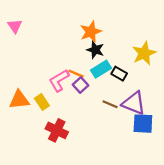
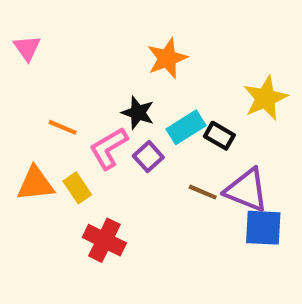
black star: (95, 50) -> (138, 113), moved
orange line: (76, 74) -> (63, 127), moved

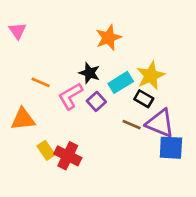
yellow star: (265, 98) -> (151, 76), moved
black rectangle: (219, 136) -> (144, 99), moved
yellow rectangle: (77, 188) -> (46, 150), moved

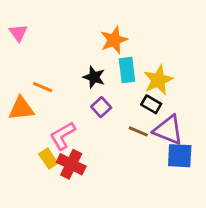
cyan rectangle: (121, 82) -> (127, 70), moved, turned -65
pink L-shape: (70, 96) -> (63, 136), moved
orange triangle: (23, 119) -> (21, 109), moved

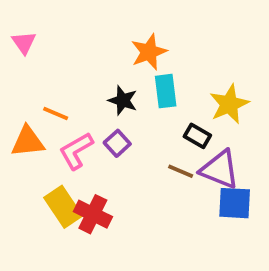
yellow star: (158, 80) -> (229, 104), moved
purple square: (101, 107) -> (117, 143), moved
pink L-shape: (63, 136) -> (76, 151), moved
yellow rectangle: (48, 159) -> (63, 207), size x1.5

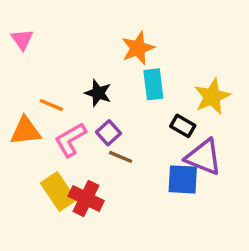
black star: (123, 100) -> (98, 93), moved
brown line: (181, 171) -> (121, 157), moved
blue square: (235, 203) -> (183, 179), moved

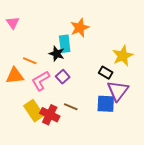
cyan rectangle: (153, 84) -> (65, 44), moved
brown line: (121, 157) -> (71, 107), moved
purple triangle: (203, 157) -> (118, 91), turned 45

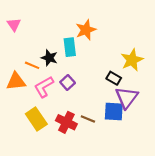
black star: (57, 54) -> (49, 58), moved
brown line: (71, 107) -> (88, 119), moved
red cross: (50, 115) -> (66, 122), moved

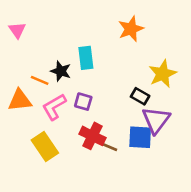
orange star: (86, 30) -> (131, 29), moved
purple square: (68, 83) -> (83, 102), turned -32
red cross: (66, 122) -> (92, 136), moved

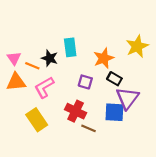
orange star: (131, 29) -> (104, 58), moved
pink triangle: (17, 30) -> (14, 58), moved
yellow star: (163, 74) -> (137, 46), moved
purple square: (83, 102) -> (85, 82), moved
brown line: (108, 146) -> (89, 128), moved

